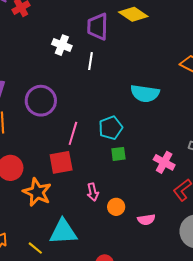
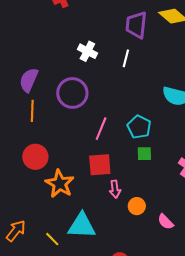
white cross: (62, 45) -> (87, 51), moved
cyan pentagon: (111, 128) -> (139, 127), turned -30
red square: (61, 162) -> (100, 165), moved
pink semicircle: (146, 220) -> (166, 222), turned 48

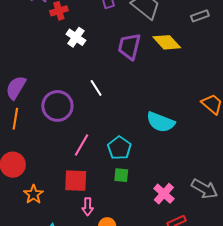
white cross: (87, 51) -> (76, 37), moved
white line: (126, 58) -> (96, 88), moved, turned -54
orange star: (60, 184) -> (33, 194), size x0.7

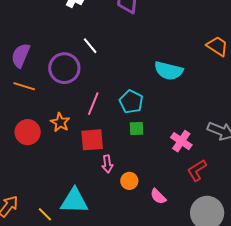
white line: (96, 88) -> (90, 46), moved
orange line: (15, 119) -> (24, 86), turned -75
orange star: (33, 194) -> (60, 122), moved

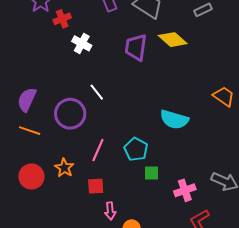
green square: (137, 128) -> (151, 173), moved
red square: (92, 140) -> (96, 186), size x0.7
pink cross: (181, 141) -> (185, 190), turned 35

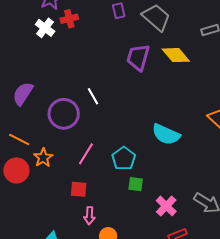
white cross: (82, 43) -> (45, 28), moved
orange line: (30, 131) -> (19, 140), moved
orange star: (64, 168) -> (43, 158), moved
pink cross: (185, 190) -> (166, 206), turned -35

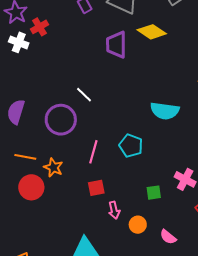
green square: (136, 184) -> (154, 193), moved

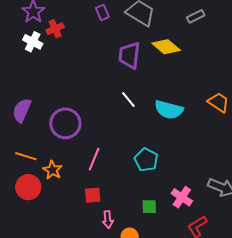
white line: (84, 95) -> (128, 99), moved
cyan semicircle: (165, 111) -> (169, 110), moved
cyan pentagon: (131, 146) -> (146, 160), moved

